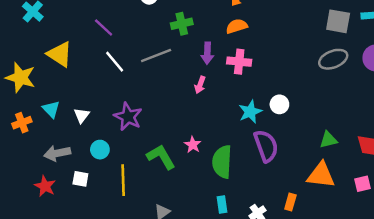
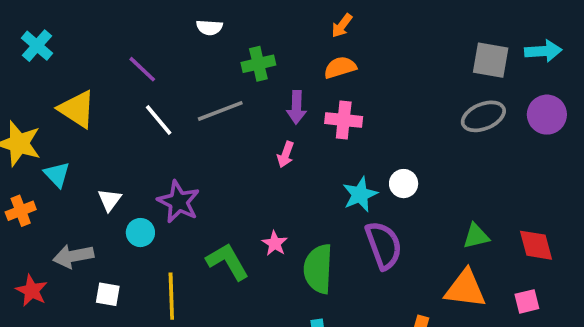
cyan triangle: (51, 109) -> (57, 174), moved
cyan circle: (100, 150) -> (140, 233), moved
red star: (45, 186) -> (32, 291), moved

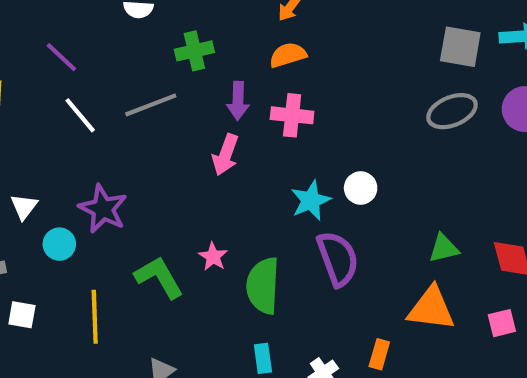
pink arrow: (286, 154) -> (226, 155), size x1.4

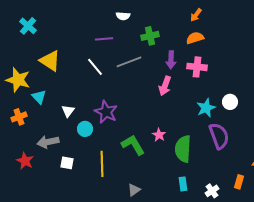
purple line: (61, 57) -> (104, 39), moved, turned -48

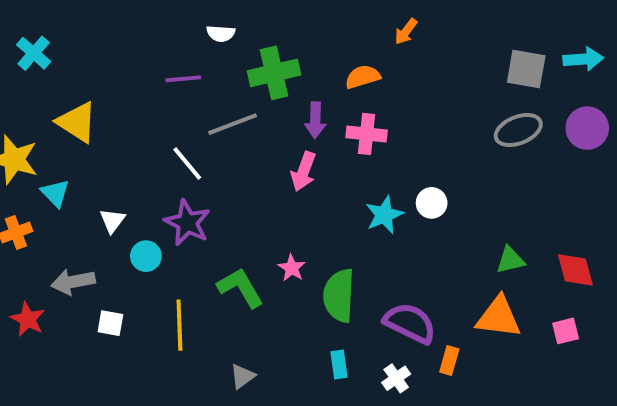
orange arrow: (196, 15) -> (406, 32), moved
green cross: (150, 36) -> (274, 73), size x1.4
white line: (95, 67) -> (187, 164), moved
purple semicircle: (219, 136) -> (410, 323), moved, turned -44

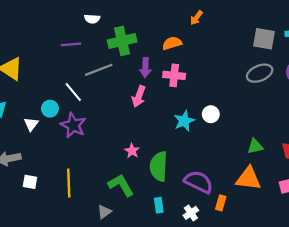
cyan circle: (146, 256) -> (50, 109), moved
green L-shape: (240, 288) -> (121, 185), moved

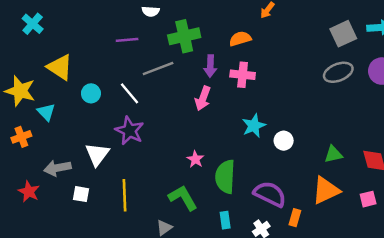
gray square: (264, 39) -> (343, 34), turned -35
cyan circle: (50, 109) -> (91, 93), moved
white circle: (211, 114) -> (284, 141), moved
white triangle: (31, 124) -> (97, 154), moved, size x1.5
orange triangle: (249, 179) -> (326, 190), turned -32

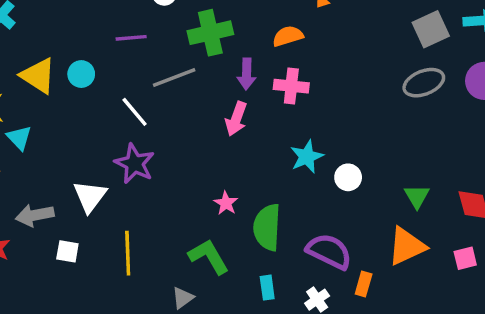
cyan circle: (91, 93) -> (81, 74), moved
green triangle: (333, 154) -> (417, 196), turned -48

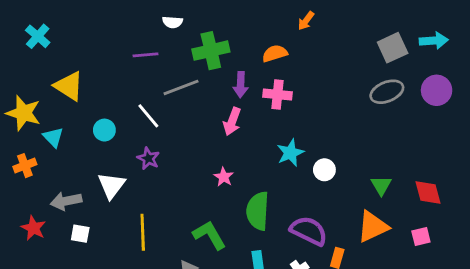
cyan circle: (81, 74) -> (104, 130), moved
purple star: (135, 164) -> (148, 158), size x0.7
pink star: (226, 203) -> (224, 177), moved
white square: (67, 251) -> (80, 234), moved

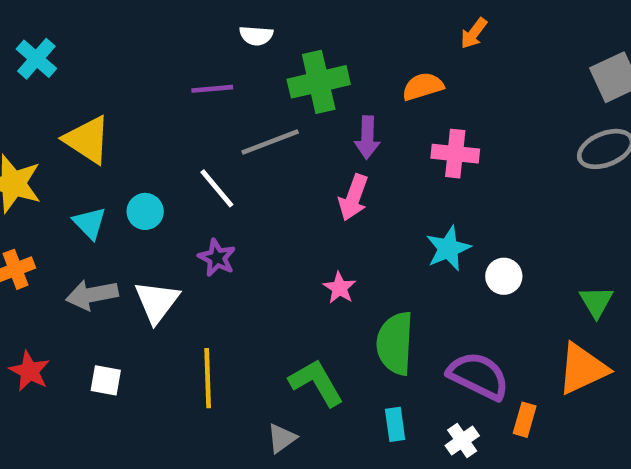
pink cross: (278, 95) -> (455, 154), moved
cyan triangle: (53, 137) -> (90, 223), moved
gray arrow: (66, 201) -> (92, 295), moved

